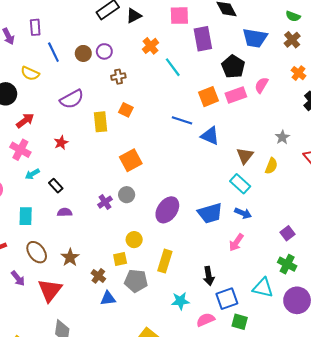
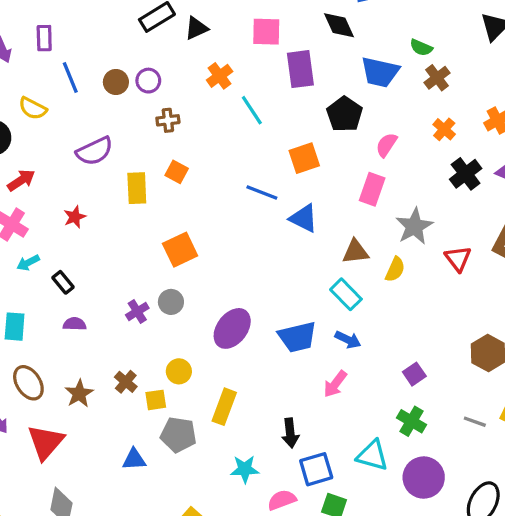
green semicircle: (293, 16) -> (421, 48), moved
pink rectangle: (236, 95) -> (372, 189), moved, turned -54
gray star: (282, 137) -> (414, 226), size x1.6
brown triangle: (245, 156) -> (355, 252), turned 42
brown cross: (98, 276) -> (126, 382), moved

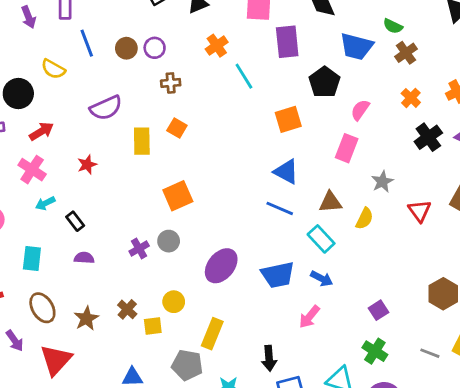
blue line: (262, 192) -> (280, 208), moved
gray star: (414, 226) -> (382, 182), size x0.7
gray pentagon: (178, 435) -> (187, 365), moved

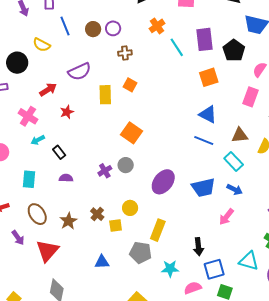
purple rectangle: (287, 42) -> (204, 39), moved
red arrow: (41, 131) -> (48, 90), moved
orange square: (178, 196) -> (132, 133), turned -30

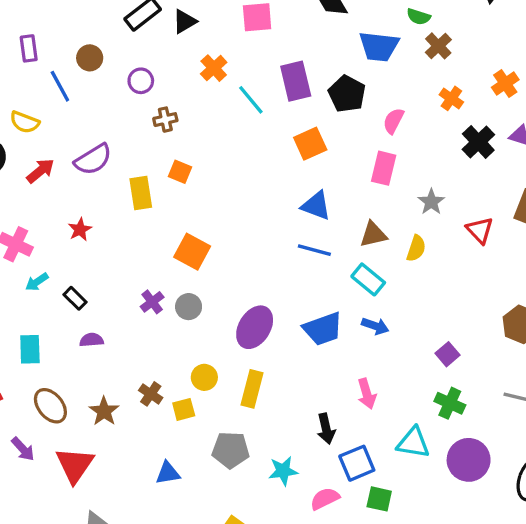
brown circle: (93, 29) -> (90, 58), moved
red arrow: (48, 90) -> (40, 171), moved
purple cross: (105, 171) -> (152, 302), moved
pink arrow: (226, 217) -> (367, 394), moved, turned -48
yellow rectangle: (158, 230) -> (252, 389), moved

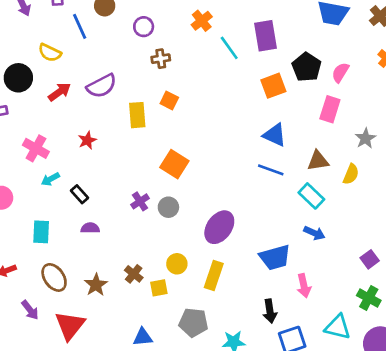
black pentagon: (347, 94) -> (307, 67), moved
blue trapezoid: (323, 329) -> (275, 257), moved

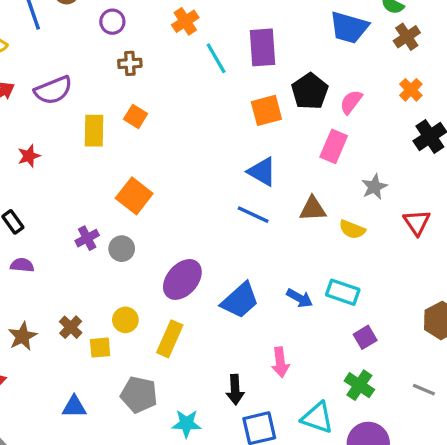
yellow semicircle: (351, 174) -> (352, 229), turned 84
cyan rectangle: (311, 196) -> (343, 292), moved, turned -30
blue trapezoid: (275, 257) -> (240, 300), moved, turned -32

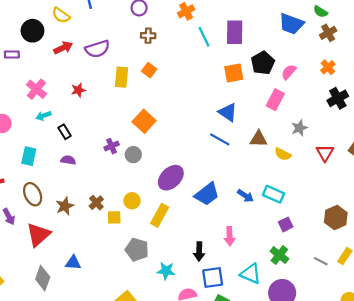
blue triangle: (74, 407) -> (73, 263), moved

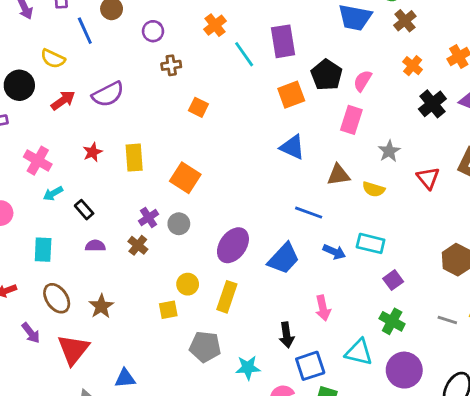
orange square: (149, 70) -> (198, 107), moved
yellow rectangle: (122, 77) -> (134, 158), moved
blue line: (220, 139) -> (309, 213), moved
brown cross: (96, 203) -> (138, 245), moved

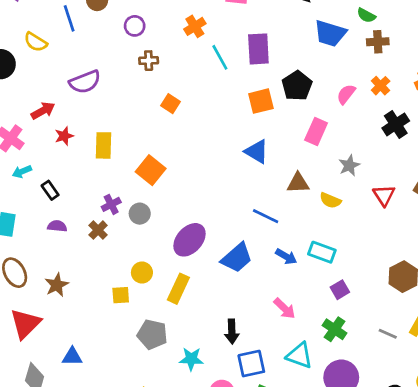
brown cross: (405, 21) -> (378, 42), turned 30
pink semicircle: (363, 81) -> (346, 94), moved
red arrow: (63, 100) -> (43, 111), moved
pink arrow: (323, 308) -> (285, 308), moved, turned -40

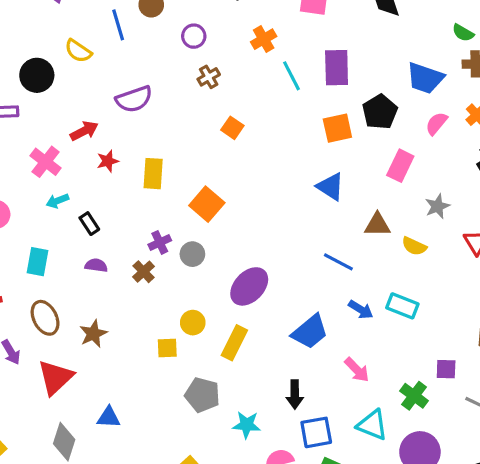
blue trapezoid: (330, 33) -> (425, 78), moved
brown cross: (149, 61) -> (209, 77), turned -30
blue trapezoid: (237, 258) -> (310, 332), moved
purple square: (340, 290) -> (446, 369), moved, turned 30

